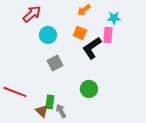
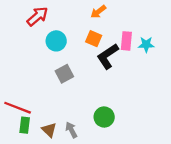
cyan star: (114, 18) -> (146, 44), moved
green circle: (89, 89) -> (104, 117), moved
green rectangle: (50, 102) -> (25, 125), moved

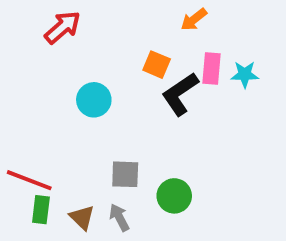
orange arrow: (98, 12) -> (194, 19), moved
cyan circle: (56, 41) -> (94, 100), moved
gray square: (64, 74) -> (125, 174), moved, turned 30

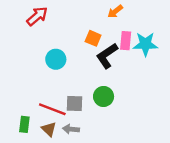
cyan star: (245, 74) -> (145, 44), size x1.5
red line: (29, 180) -> (52, 109), moved
green circle: (174, 196) -> (104, 96), moved
gray arrow: (119, 217) -> (71, 129), turned -56

